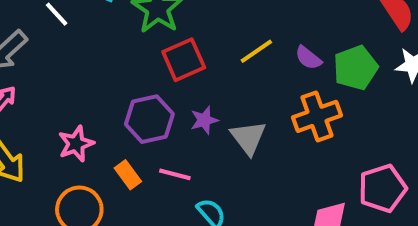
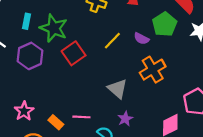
green pentagon: (356, 68) -> (165, 24), moved
purple hexagon: (149, 119) -> (30, 56), moved
purple star: (204, 120) -> (125, 119), moved

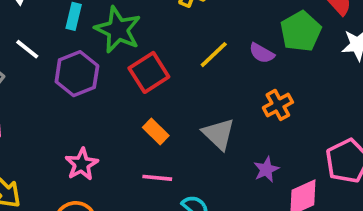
orange cross: (153, 70) -> (278, 105), size x0.7
pink star: (24, 111) -> (82, 164), moved
purple star: (125, 119) -> (266, 169), moved
orange rectangle: (56, 122) -> (156, 132), moved

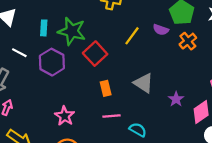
orange cross: (278, 105) -> (188, 41), moved
orange rectangle: (156, 132) -> (106, 88), turned 42

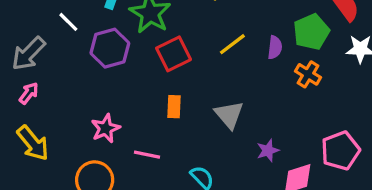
purple semicircle: (161, 30) -> (275, 47), turned -119
orange cross: (188, 41) -> (308, 74), turned -36
pink line: (111, 116) -> (147, 155), moved

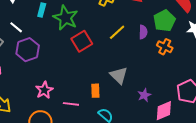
purple hexagon: (110, 48) -> (28, 50), moved
orange rectangle: (174, 107) -> (95, 91), moved

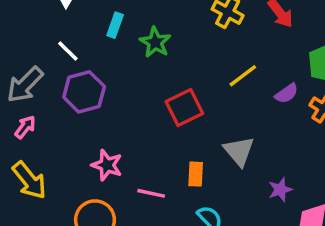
green star: (65, 18) -> (155, 42), size x0.7
purple semicircle: (143, 32) -> (287, 93), moved, turned 48
red square: (82, 41) -> (184, 107), moved
pink star: (44, 90) -> (107, 165), turned -30

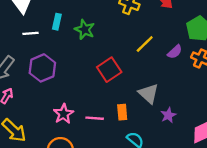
white line: (68, 51) -> (31, 33), moved, turned -42
pink star: (107, 165) -> (63, 114), turned 30
purple star: (280, 190) -> (168, 115), moved
pink line: (151, 193) -> (95, 118), moved

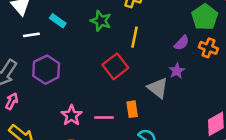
cyan rectangle: (57, 22) -> (58, 21), turned -63
green star: (85, 30) -> (101, 21), moved
yellow line: (145, 44) -> (135, 37), moved, turned -30
purple star: (168, 115) -> (177, 71), moved

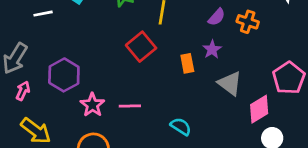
purple hexagon: (46, 70) -> (64, 75), moved
gray triangle: (158, 88) -> (230, 83), moved
orange rectangle: (132, 109) -> (187, 63), moved

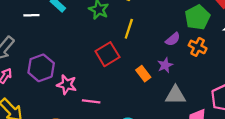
orange rectangle: (187, 63) -> (143, 74), turned -35
gray triangle: (230, 83) -> (176, 95), turned -45
pink star: (92, 105) -> (67, 85), moved, turned -30

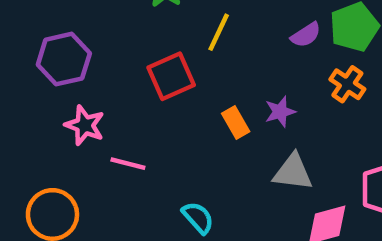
purple semicircle: (173, 39) -> (306, 35), moved
purple hexagon: (41, 68) -> (64, 59), moved

